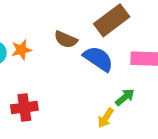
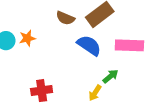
brown semicircle: (66, 39) -> (65, 18), moved
red cross: (24, 108) -> (42, 91), moved

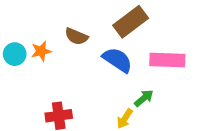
brown semicircle: (65, 18) -> (76, 36), moved

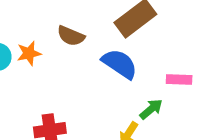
pink rectangle: (167, 60) -> (179, 80), moved, size x0.6

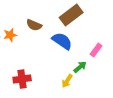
pink rectangle: (179, 80) -> (96, 50), turned -56

